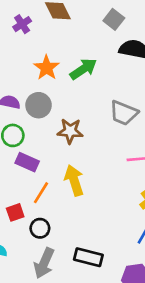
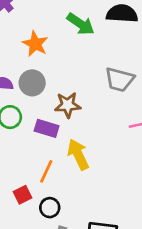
green arrow: (83, 69) -> (81, 24), moved, turned 76
purple rectangle: (27, 162) -> (47, 128), moved

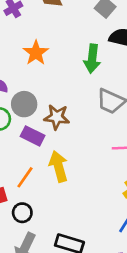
green arrow: (81, 24) -> (92, 59), moved, turned 52
gray circle: (32, 83) -> (24, 104), moved

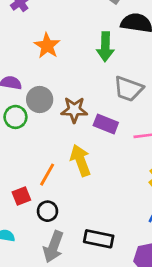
purple rectangle: (33, 136) -> (106, 124), moved

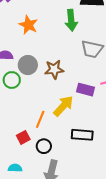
purple rectangle: (106, 124) -> (85, 90), moved
yellow arrow: (81, 160) -> (63, 106), turned 70
black rectangle: (99, 239) -> (82, 135), moved

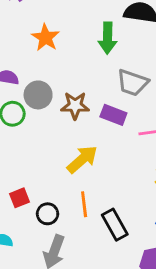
purple rectangle: (85, 90) -> (113, 115), moved
orange line: (40, 119) -> (84, 204), moved, turned -36
black rectangle: (82, 135) -> (115, 225), moved, turned 50

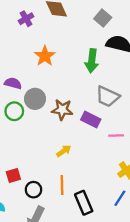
yellow arrow: (82, 159) -> (64, 151), size x0.6

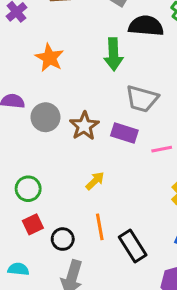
brown star: (62, 110) -> (84, 126), turned -30
green circle: (14, 111) -> (28, 189), moved

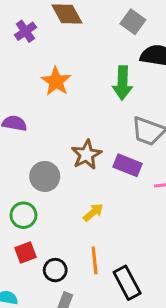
gray circle: (45, 117) -> (45, 176), moved

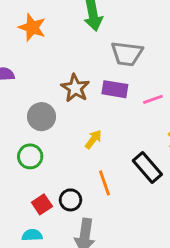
red square: (25, 252) -> (42, 204), moved
black rectangle: (127, 283) -> (147, 168), moved

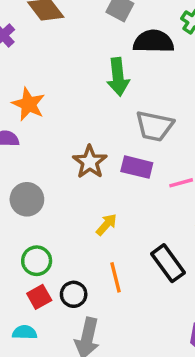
orange star: (32, 27) -> (29, 104), moved
gray circle: (42, 117) -> (27, 199), moved
green circle: (30, 156) -> (37, 261), moved

